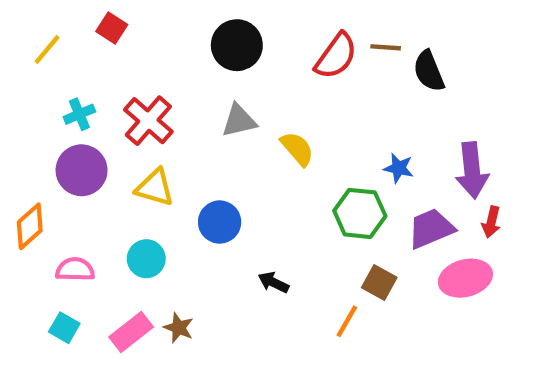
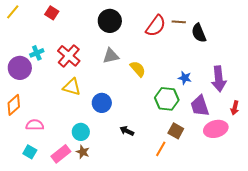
yellow line: (47, 49) -> (13, 12), moved
purple circle: (82, 170) -> (20, 68), moved
red arrow: (491, 222) -> (235, 108), moved
purple trapezoid: (431, 228) -> (200, 106), turned -85
cyan circle: (146, 259) -> (81, 132), moved

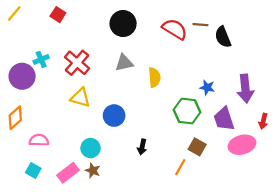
red semicircle: (156, 26) -> (175, 29), turned -95
yellow semicircle: (138, 69) -> (154, 77), turned 36
black arrow: (127, 131) -> (142, 147), turned -104

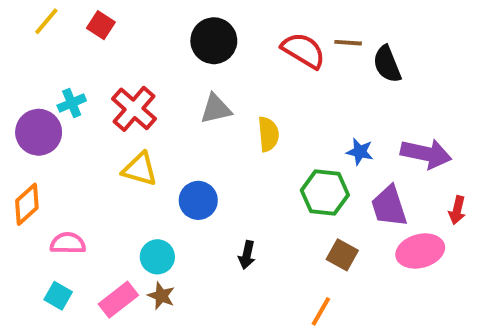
yellow line: (14, 13) -> (46, 21), moved
purple arrow: (245, 89) -> (426, 154), turned -72
orange line: (180, 167) -> (321, 311), moved

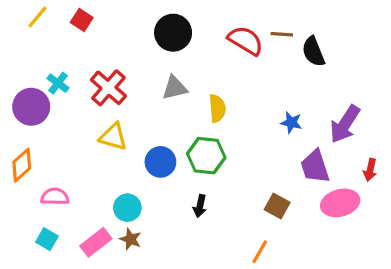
cyan cross: (72, 103) -> (58, 83), turned -30
purple arrow: (426, 154) -> (345, 124), turned 111
green hexagon: (325, 193) -> (206, 156), moved

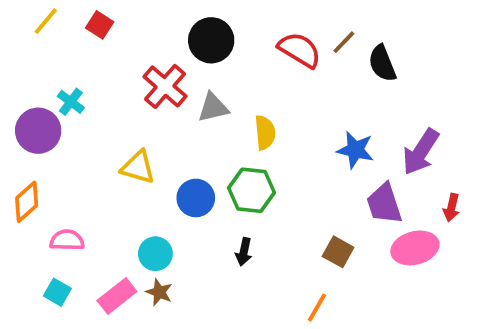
brown line: (282, 34) -> (344, 42), turned -50
red cross: (108, 88) -> (165, 86), moved
blue star: (291, 123) -> (355, 150), size x1.4

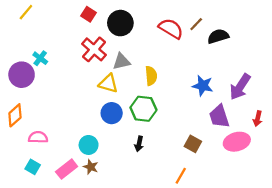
red square: (100, 25) -> (89, 14), moved
black semicircle: (382, 63) -> (218, 36), turned 95
yellow triangle: (138, 167) -> (108, 83), moved

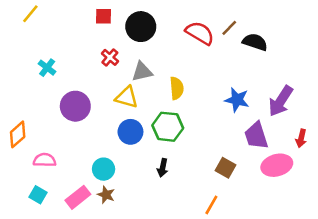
red square: (89, 14) -> (104, 16), turned -32
black semicircle: (218, 36) -> (255, 42), turned 35
red cross: (94, 49) -> (110, 57), size x0.6
purple circle: (22, 75) -> (75, 106), moved

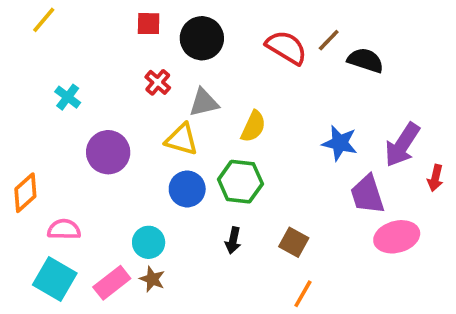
yellow semicircle: (177, 88) -> (253, 126), turned 30
red arrow: (301, 138) -> (435, 178), moved
brown square: (225, 168) -> (294, 242), moved
cyan square: (38, 195) -> (55, 279), size x1.6

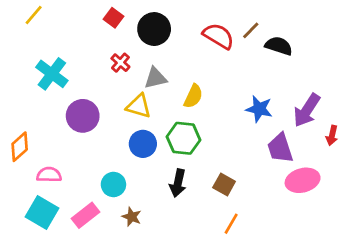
red square: (149, 24) -> (113, 18), turned 36
cyan cross: (68, 97) -> (52, 74), size x1.6
black arrow: (233, 240) -> (178, 183), size x1.4
brown star: (152, 279) -> (132, 217), moved

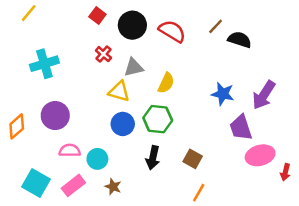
red semicircle: (219, 36) -> (172, 31), moved
cyan cross: (52, 74) -> (44, 64), turned 36
purple circle: (83, 116) -> (55, 116), moved
red arrow: (332, 135) -> (285, 172), moved
pink semicircle: (49, 175) -> (70, 150), moved

